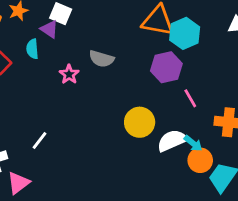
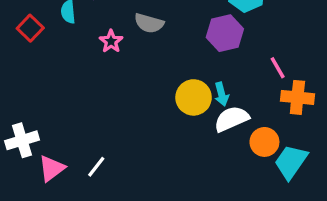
pink line: (190, 98) -> (278, 68), moved
white line: (39, 141) -> (96, 167), moved
cyan arrow: (193, 143) -> (222, 94), moved, turned 36

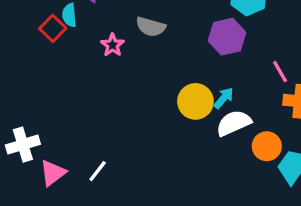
red square: (30, 28) -> (53, 28), moved
cyan arrow: (222, 94) -> (224, 98), turned -125

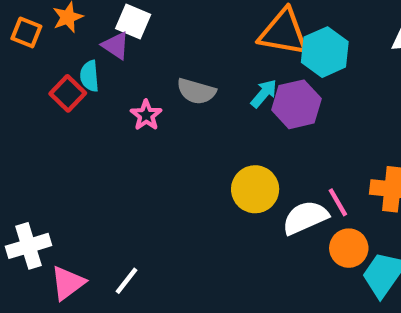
pink line: (280, 72) -> (338, 202), moved
cyan arrow: (224, 98) -> (264, 93), moved

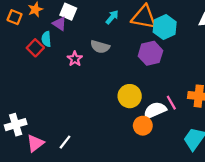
cyan arrow: (264, 93) -> (112, 17), moved
orange circle: (349, 248) -> (143, 126), moved

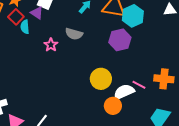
red square: (35, 48) -> (16, 17), moved
pink line: (171, 103) -> (139, 85), turned -32

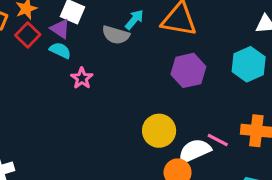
cyan hexagon: (133, 16) -> (249, 64), moved
cyan semicircle: (25, 27) -> (60, 50), moved, turned 120
gray semicircle: (74, 34) -> (116, 35), moved

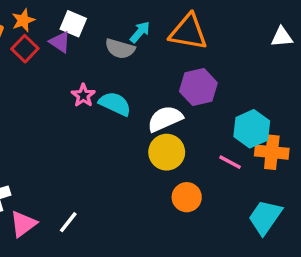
cyan semicircle: (60, 50) -> (115, 104), moved, size x1.4
cyan hexagon: (249, 64) -> (252, 129), moved
white semicircle: (195, 151) -> (165, 119), moved

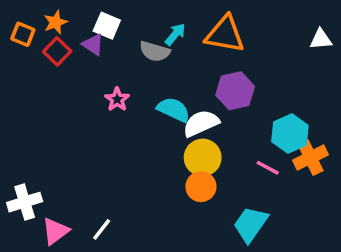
cyan semicircle: (115, 104) -> (174, 110), moved
orange cross: (272, 152) -> (311, 158), turned -32
orange circle: (187, 197) -> (201, 187), moved
cyan trapezoid: (265, 217) -> (251, 224), moved

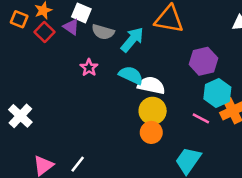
cyan arrow: (175, 34) -> (132, 40), moved, size x1.5
gray semicircle: (155, 51) -> (103, 32), moved
purple hexagon: (235, 91) -> (203, 61), moved
white semicircle: (201, 123) -> (151, 85), turned 36
white cross: (25, 202) -> (20, 116), moved, turned -30

